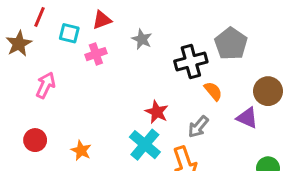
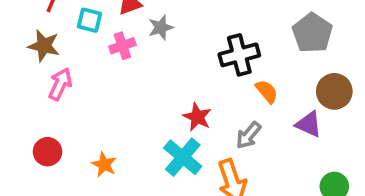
gray star: (142, 39) -> (161, 27), moved, turned 30
brown star: (19, 44) -> (44, 46), moved, turned -30
gray pentagon: (231, 44) -> (312, 33), moved

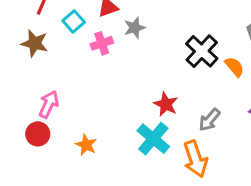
cyan square: (90, 20) -> (74, 21), turned 35
black cross: (239, 55) -> (202, 51), turned -32
pink arrow: (60, 84) -> (49, 104), moved
orange semicircle: (267, 91) -> (235, 67), moved

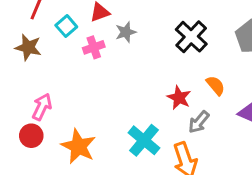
black cross: (202, 51) -> (191, 37), moved
orange semicircle: (235, 67) -> (216, 85), moved
red star: (166, 104) -> (179, 98), moved
orange star: (86, 145) -> (78, 146), size x1.6

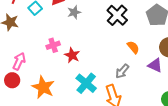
pink cross: (94, 47) -> (53, 45), moved
red star: (179, 98) -> (72, 55), moved

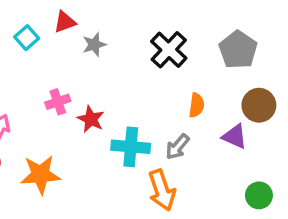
orange semicircle: (133, 47) -> (197, 105), turned 48
cyan cross: (86, 83) -> (131, 147), moved, turned -35
orange star: (43, 87) -> (40, 175), turned -30

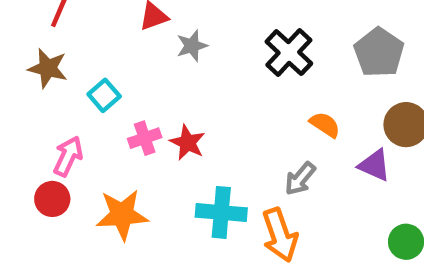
cyan square: (27, 38) -> (104, 95), moved
pink cross: (58, 102) -> (145, 138), moved
orange semicircle: (197, 105) -> (325, 125), turned -65
cyan cross: (131, 147) -> (221, 212), moved

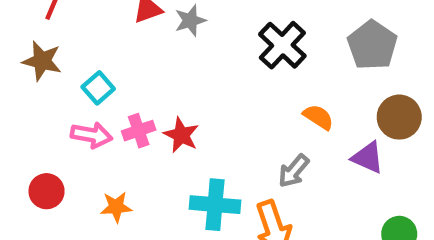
gray star: (192, 46) -> (190, 20), moved
pink arrow: (68, 156) -> (91, 135), moved, turned 75
orange star: (122, 215) -> (116, 207), size x0.6

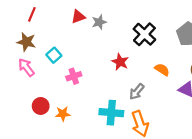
pink arrow: (91, 135) -> (26, 67), moved, turned -138
red star: (181, 135) -> (120, 62), moved
gray arrow: (294, 171) -> (137, 92), moved
red circle: (47, 191) -> (41, 106), moved

